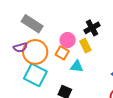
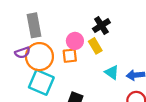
gray rectangle: (32, 24) -> (34, 25), turned 50
orange square: (62, 53) -> (70, 56), turned -32
cyan triangle: (77, 66) -> (112, 72), moved, turned 32

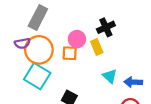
gray rectangle: (34, 25) -> (38, 18), turned 30

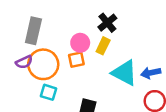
yellow rectangle: (97, 47) -> (103, 46), turned 63
cyan square: (37, 76) -> (48, 92), size x0.6
cyan triangle: (110, 76) -> (124, 73), size x1.6

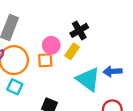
blue arrow: (151, 73) -> (113, 71), moved

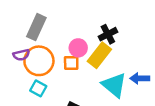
yellow rectangle: (72, 51) -> (99, 55), size x1.5

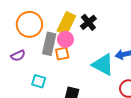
gray rectangle: (36, 27) -> (49, 44), moved
yellow rectangle: (99, 55) -> (66, 23), moved
orange circle: (39, 61) -> (29, 24), moved

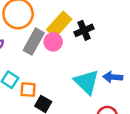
orange square: (62, 54) -> (28, 90), moved

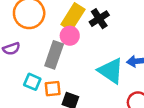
gray rectangle: (34, 42) -> (54, 55), moved

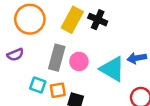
black cross: (99, 19) -> (98, 20), turned -30
pink circle: (70, 36) -> (79, 61), moved

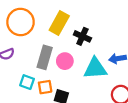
black cross: (98, 20) -> (82, 36), moved
cyan triangle: (112, 69) -> (95, 68), turned -35

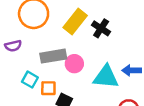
black cross: (82, 36) -> (101, 28), moved
gray rectangle: (45, 57) -> (53, 56), turned 55

